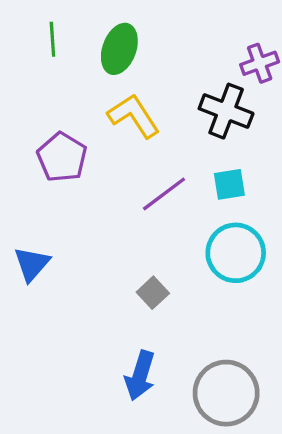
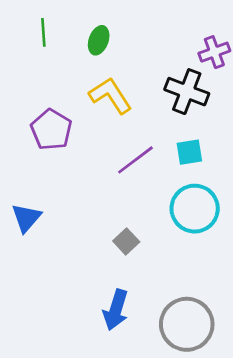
green ellipse: (119, 49) -> (99, 40), size x0.7

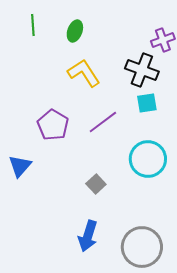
purple pentagon: (51, 130) -> (53, 125), moved
cyan square: (189, 152) -> (147, 103), moved

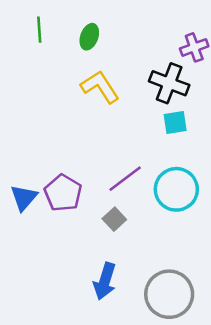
purple line: (103, 122) -> (125, 179), moved
purple pentagon: (53, 125) -> (63, 193), moved

